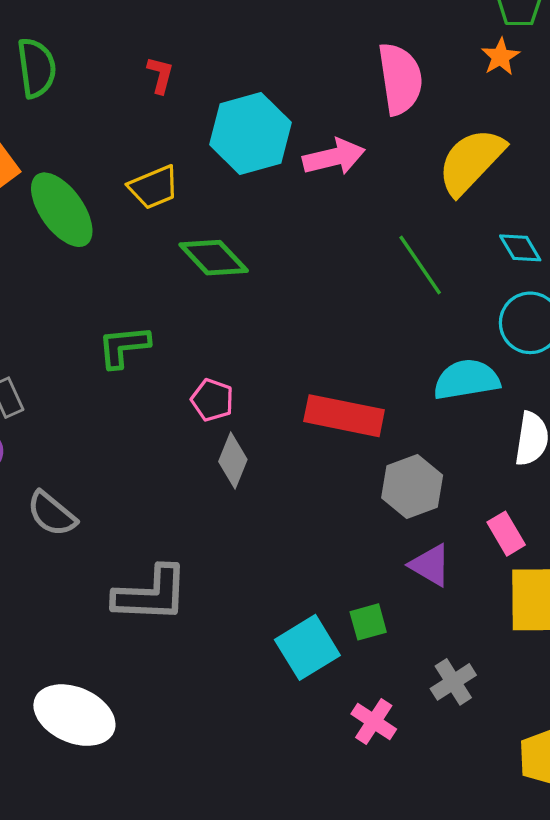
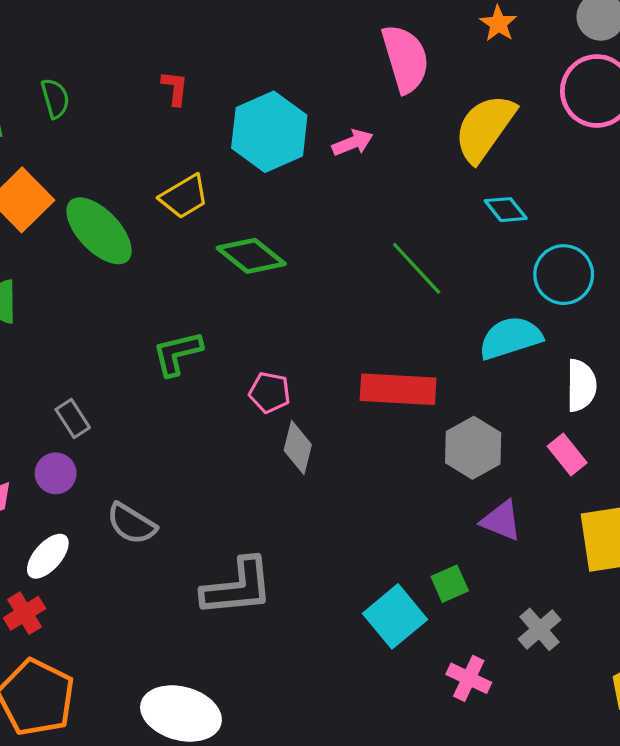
green semicircle: (36, 68) -> (55, 98), size x0.7
pink arrow: (334, 157) -> (353, 143), size x0.7
cyan diamond: (520, 248) -> (506, 210), moved
green line: (420, 265) -> (417, 268), moved
pink rectangle: (506, 534) -> (567, 454), moved

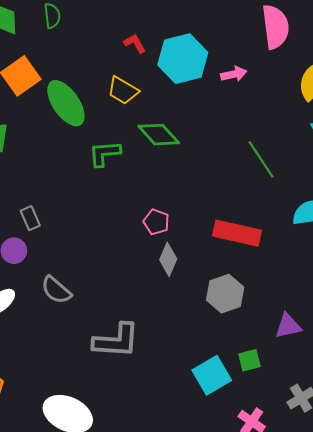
red L-shape: (175, 88) -> (135, 43), moved, turned -45
yellow trapezoid: (184, 197) -> (123, 90), turned 52
green L-shape: (177, 353) -> (105, 154), moved
gray hexagon: (473, 448) -> (225, 294), moved
purple triangle: (501, 521) -> (288, 326), turned -44

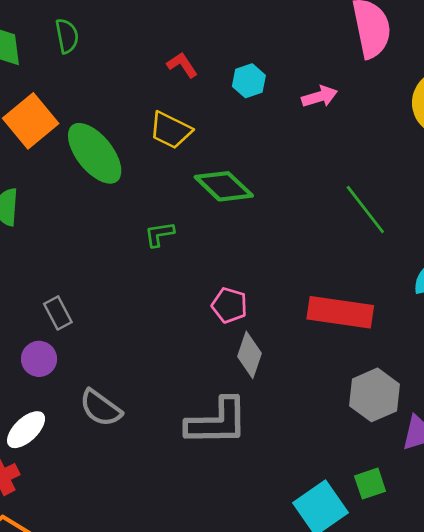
cyan hexagon: (183, 59) -> (249, 81), size x0.5
green L-shape: (105, 154) -> (159, 234), moved, size x0.7
gray hexagon: (225, 294) -> (375, 395), moved
gray L-shape: (116, 341) -> (217, 422), moved

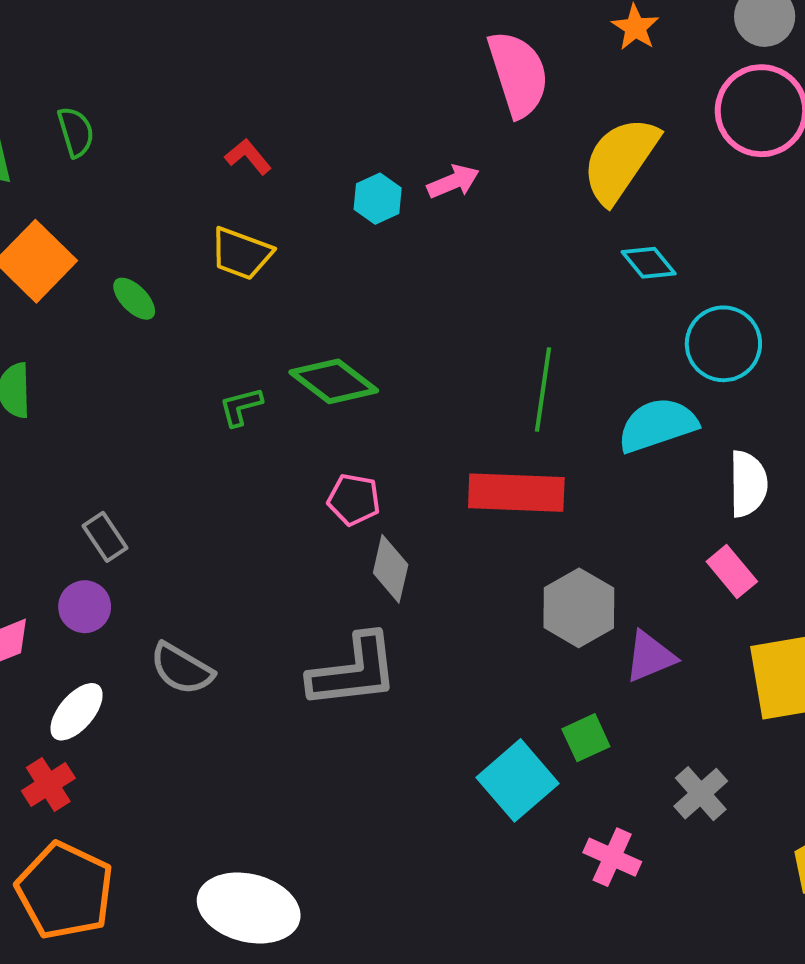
cyan hexagon: (249, 81) -> (378, 199), moved
green ellipse: (95, 153) -> (134, 299), size x0.5
green diamond: (224, 186) -> (334, 381), moved
green line: (365, 210) -> (543, 389), moved, turned 52

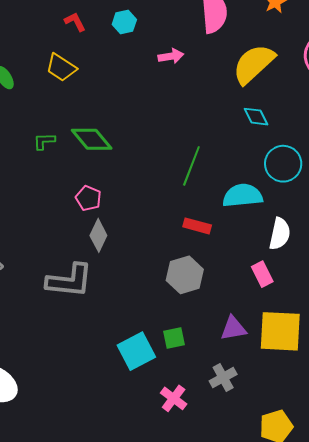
cyan hexagon: (378, 199) -> (124, 22), moved
red rectangle: (516, 493) -> (197, 226), moved, size x0.6
purple triangle: (650, 657) -> (233, 328), moved

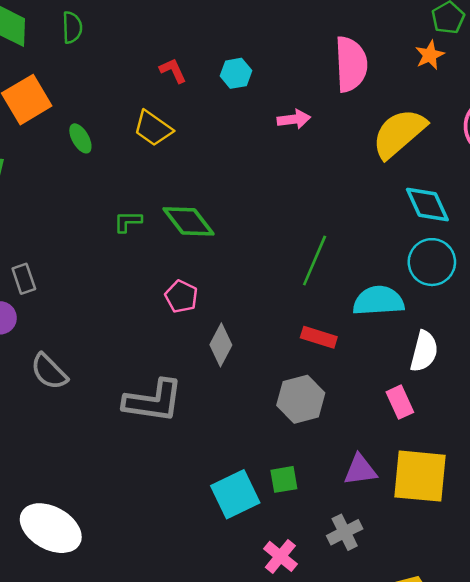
cyan diamond: (256, 117) -> (427, 205), moved, size x1.4
gray diamond: (98, 235) -> (221, 345), moved

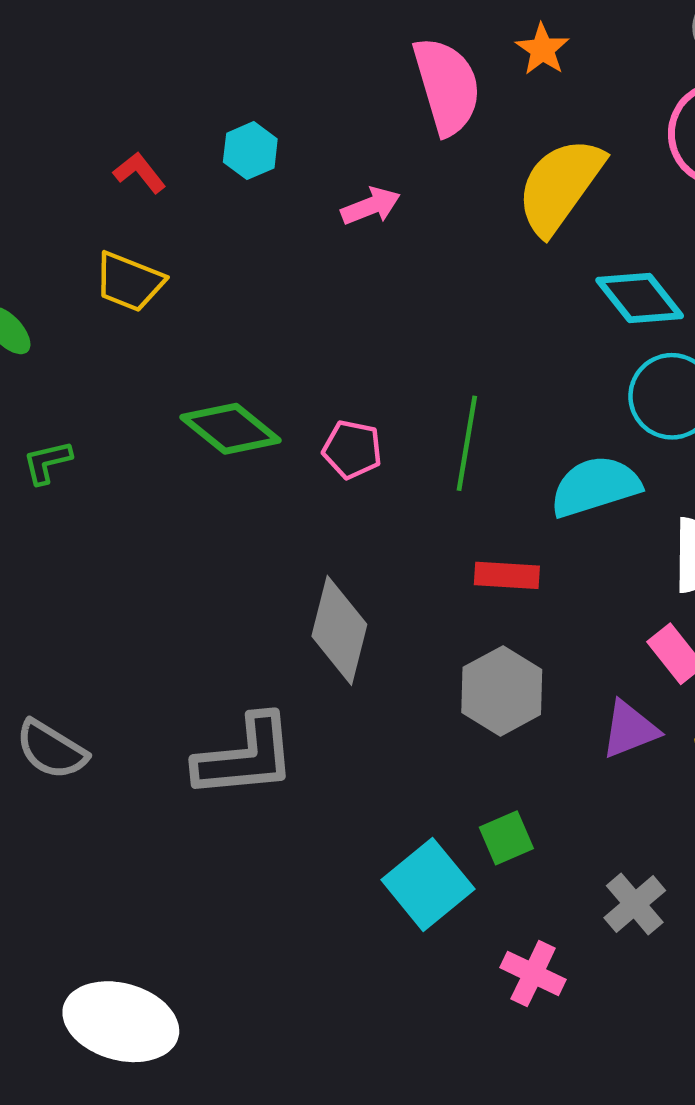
orange star: (430, 55) -> (542, 49), moved
green L-shape: (128, 222) -> (47, 462), moved
pink pentagon: (181, 297) -> (352, 449), moved
gray diamond: (221, 345) -> (339, 630), size x1.4
purple triangle: (360, 470) -> (630, 730), moved

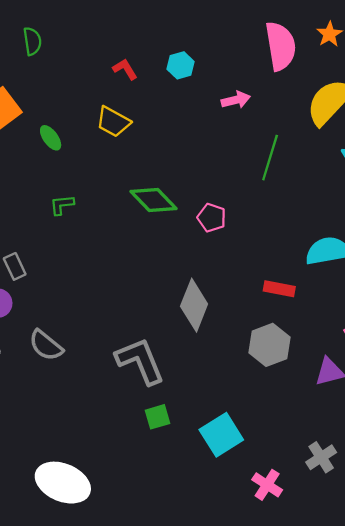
green line: (467, 443) -> (270, 158), moved
gray L-shape: (245, 757) -> (140, 361), turned -114
green square: (506, 838) -> (158, 417), moved

